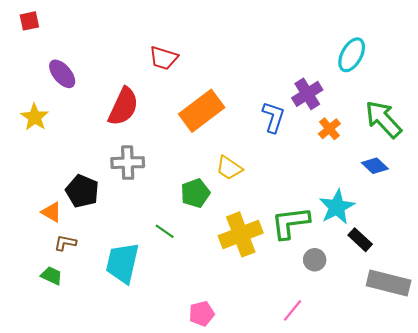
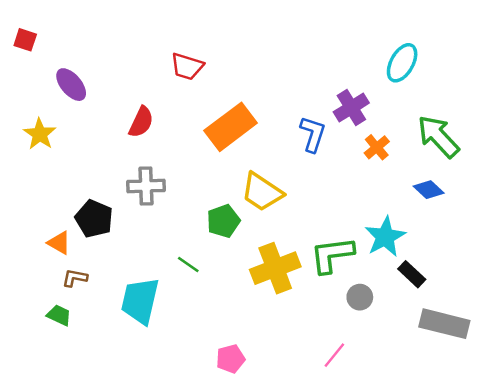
red square: (29, 21) -> (25, 40), moved, turned 30
red semicircle: (123, 107) -> (141, 122), size x0.7
yellow trapezoid: (229, 168) -> (262, 192), size x1.4

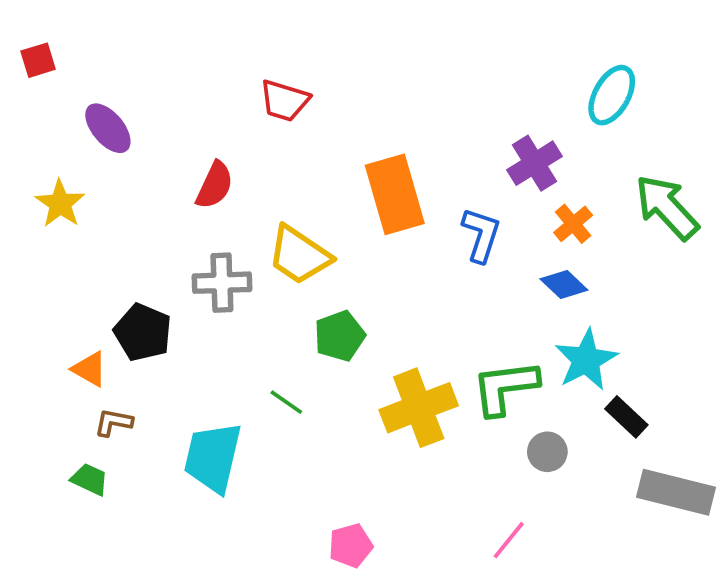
red square: (25, 40) -> (38, 60), turned -35
orange rectangle: (231, 127) -> (395, 194), moved, turned -69
blue L-shape: (313, 134) -> (481, 235), moved
blue diamond: (429, 190) -> (564, 284), moved
yellow trapezoid: (262, 192) -> (299, 255), moved

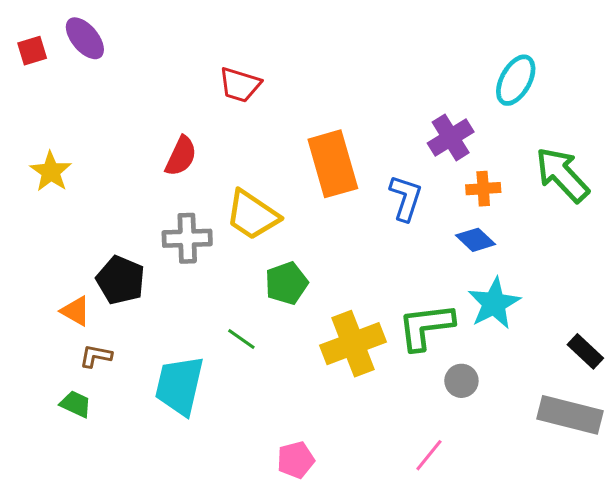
purple ellipse: (108, 128) -> (85, 38), moved
orange cross: (573, 224) -> (483, 189), turned 36
black rectangle: (626, 417) -> (585, 351), moved

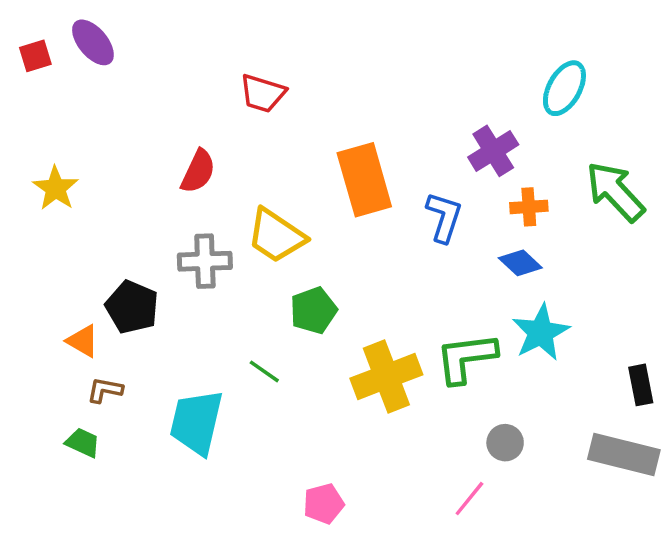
black rectangle: (585, 351) -> (641, 385), turned 36
gray circle: (461, 381) -> (505, 443), moved

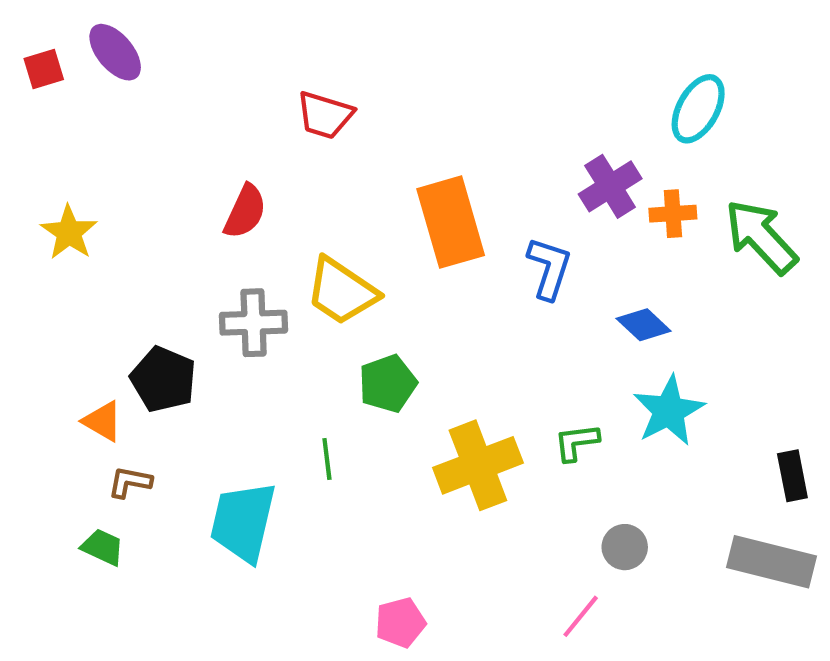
orange cross: (529, 207) -> (673, 214), moved
green L-shape: (466, 358) -> (576, 442), size x0.6
green line: (264, 371) -> (327, 459), turned 48

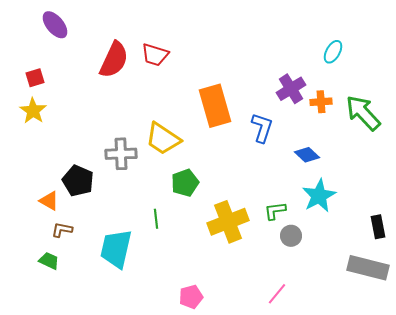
red square: (44, 69) -> (35, 78), moved
cyan ellipse: (698, 109) -> (333, 52), size x0.7
red semicircle: (245, 212) -> (114, 60), moved, size x1.4
gray circle: (625, 547) -> (291, 236), moved

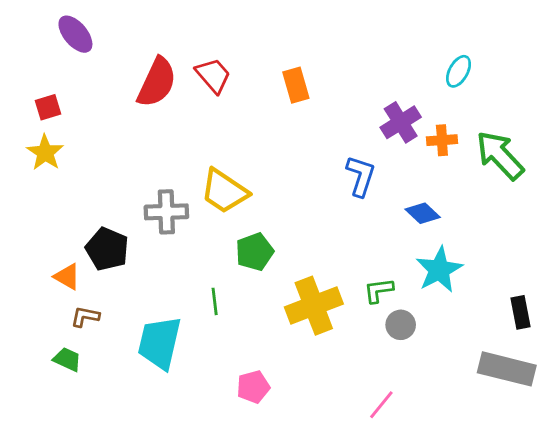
red trapezoid: (155, 55) -> (213, 75), turned -148
orange rectangle: (215, 106) -> (296, 85), moved, size x0.6
pink pentagon: (191, 297) -> (253, 387), moved

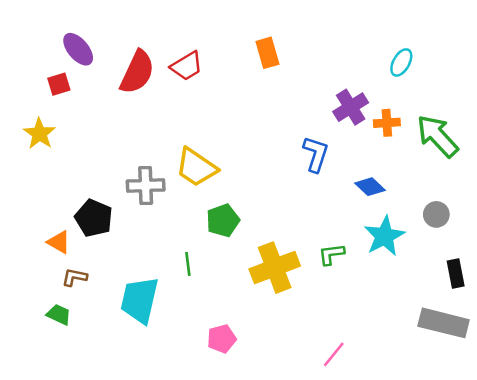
purple ellipse: (75, 34) -> (78, 49), moved
red trapezoid: (213, 75) -> (187, 66), turned 100
orange rectangle: (296, 85) -> (267, 53), moved
red square: (48, 107) -> (59, 84), moved
gray circle: (401, 325) -> (436, 214), moved

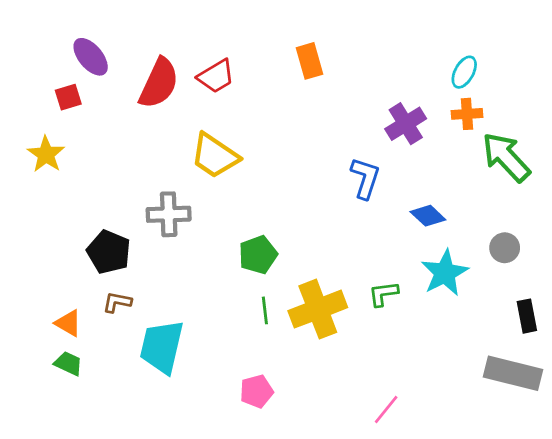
orange cross: (387, 123) -> (467, 114), moved
yellow trapezoid: (196, 167) -> (215, 156), moved
orange triangle: (59, 242) -> (68, 323), moved
green line: (188, 264) -> (265, 310), moved
brown L-shape: (74, 277) -> (117, 302), moved

